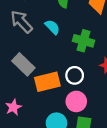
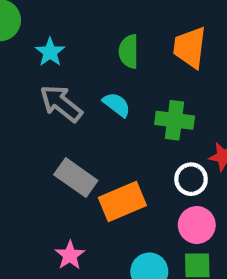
white circle: (75, 75) -> (191, 179), moved
pink circle: (76, 101) -> (197, 225), moved

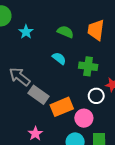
green semicircle: (129, 51) -> (65, 32), turned 112
gray arrow: (61, 103) -> (20, 77), moved
pink circle: (197, 225) -> (84, 118), moved

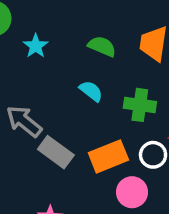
orange rectangle: (62, 107) -> (108, 156), moved

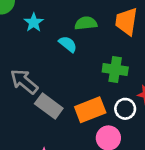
green semicircle: (102, 46) -> (86, 23), turned -30
cyan semicircle: (91, 91) -> (68, 44), moved

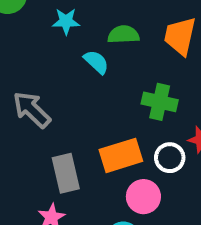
cyan star: (34, 22) -> (66, 21), moved, turned 30
gray rectangle: (49, 106) -> (66, 173), moved, turned 36

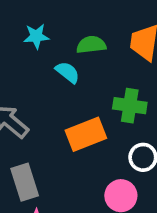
orange rectangle: (121, 155) -> (86, 134), moved
gray rectangle: (66, 173) -> (25, 182), moved

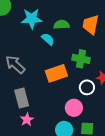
cyan star: (36, 36) -> (32, 19), size x1.5

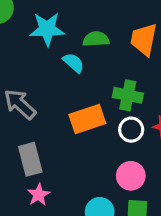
white circle: (87, 87) -> (131, 130), moved
pink circle: (74, 108) -> (131, 176), moved

